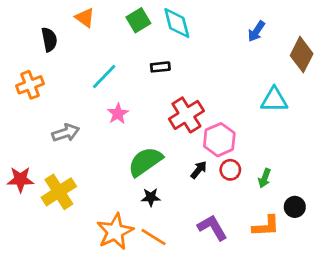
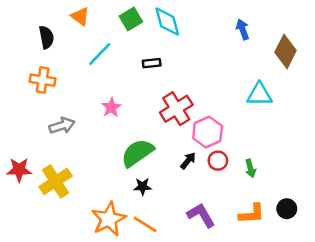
blue arrow: (256, 31) -> (243, 29), turned 126
cyan line: (104, 77) -> (100, 54), moved
orange cross: (30, 85) -> (43, 80), moved, turned 30
green arrow: (265, 178) -> (250, 168), turned -36
black circle: (295, 207) -> (287, 209), moved

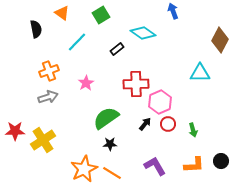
cyan diamond: (167, 22) -> (143, 33), moved, turned -40
blue arrow: (243, 29) -> (173, 11), moved
black rectangle: (152, 63) -> (117, 49), turned -32
orange cross: (43, 80) -> (49, 71), moved, turned -30
red cross: (176, 109) -> (136, 84), turned 30

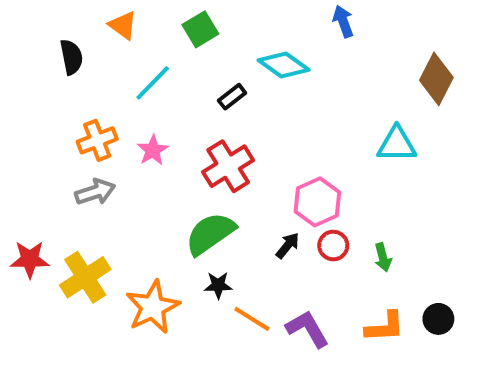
pink star: (86, 83) -> (153, 150), moved
red cross: (136, 84) -> (228, 166), moved, turned -30
orange star: (84, 169) -> (153, 307), moved
orange line: (112, 173) -> (252, 319), moved

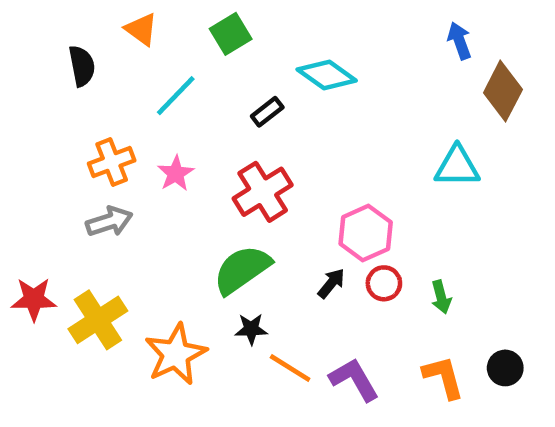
blue arrow: (343, 21) -> (459, 41), moved
orange L-shape: (385, 327) -> (443, 377), turned -102

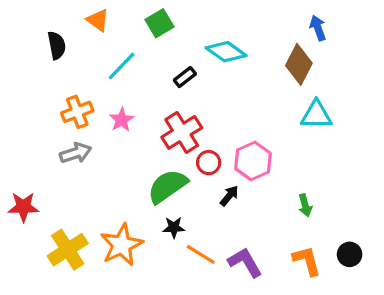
brown diamond: (503, 91) -> (299, 64), moved
red circle: (384, 283) -> (209, 163), moved
yellow cross: (98, 320) -> (68, 250), moved

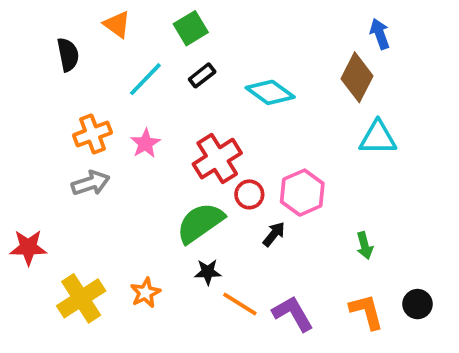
cyan diamond: (226, 52) -> (270, 92), moved
black rectangle: (185, 77) -> (202, 75), moved
orange star: (122, 245) -> (145, 293), size x0.6

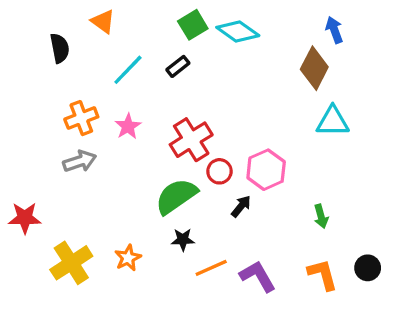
green square: (191, 28) -> (193, 25), moved
cyan diamond: (270, 92) -> (238, 31), moved
orange line: (240, 304) -> (211, 268), turned -56

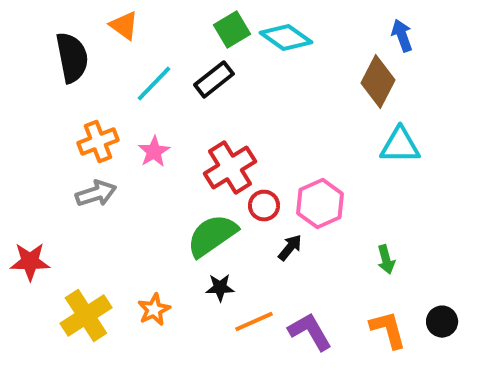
black semicircle: (60, 48) -> (72, 57), size x1.4
black rectangle: (178, 66) -> (214, 79), size x1.4

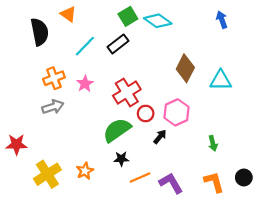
brown diamond: (378, 81) -> (185, 68), moved

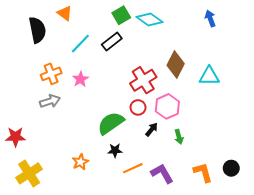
red cross: (127, 93) -> (143, 80), moved
green arrow: (213, 143) -> (179, 137), moved
yellow cross: (47, 174) -> (29, 173), moved

